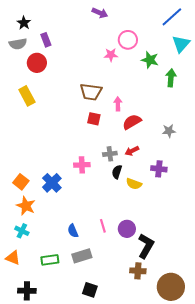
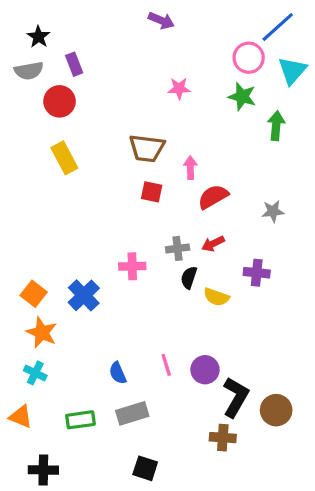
pink circle: (128, 40) -> (249, 58), moved
yellow rectangle: (27, 96) -> (64, 158), moved
brown circle: (171, 287) -> (276, 410), moved, size x0.7

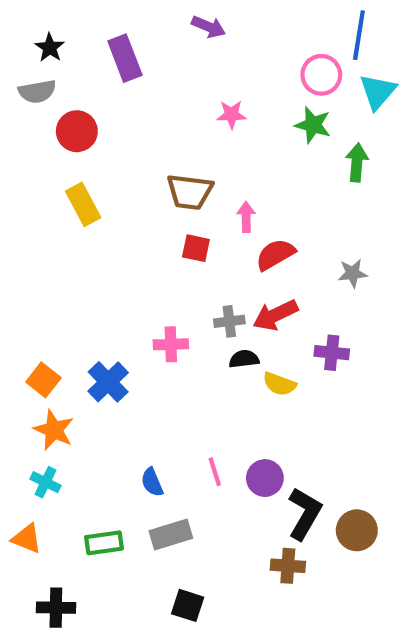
blue line: (278, 27) -> (359, 35), turned -39
purple rectangle: (74, 64) -> (125, 58), moved, size x1.5
red arrow: (213, 244) -> (275, 315), size x1.5
black semicircle: (189, 278) -> (244, 359), turned 65

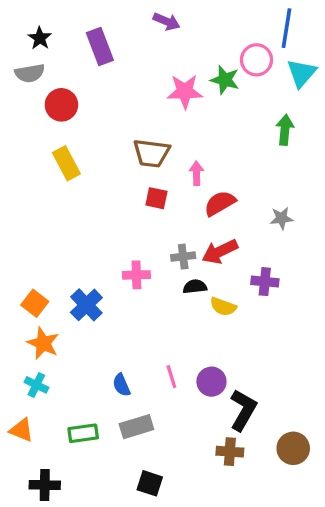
pink star: (231, 115) -> (185, 92), size x1.5
green star: (313, 125) -> (225, 80), moved
brown circle: (357, 530) -> (293, 448), moved

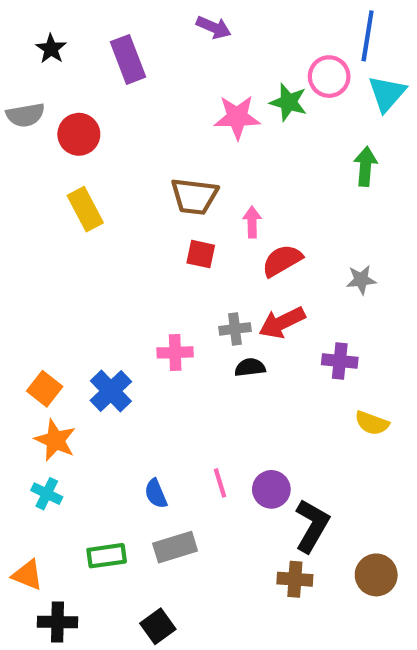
gray semicircle: (30, 73) -> (25, 115), moved
yellow semicircle: (223, 307) -> (372, 423), moved
orange triangle: (21, 430) -> (27, 575), moved
black square: (150, 483) -> (158, 626), moved, turned 36

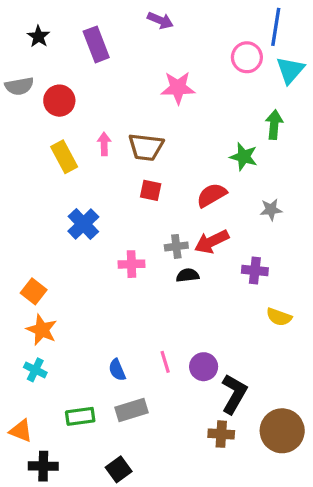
green star: (288, 102) -> (244, 157), moved
pink arrow: (252, 222) -> (104, 144), moved
blue cross: (111, 391) -> (83, 224), moved
brown circle: (376, 575) -> (282, 431), size x1.4

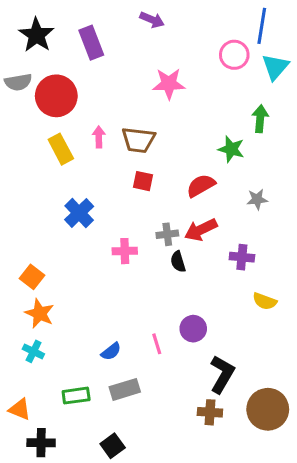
black star: (38, 36) -> (36, 35), size x1.6
red circle: (59, 101) -> (56, 96), size x1.4
black semicircle: (188, 275) -> (178, 262), turned -100
purple circle: (204, 367) -> (193, 329), moved
blue semicircle: (117, 370) -> (111, 351), turned -105

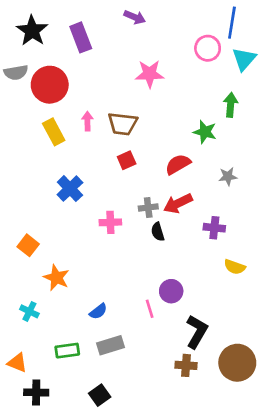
red square: (143, 181) -> (127, 160), turned -36
orange star: (40, 313) -> (56, 278), moved
pink line: (157, 344) -> (150, 309), moved

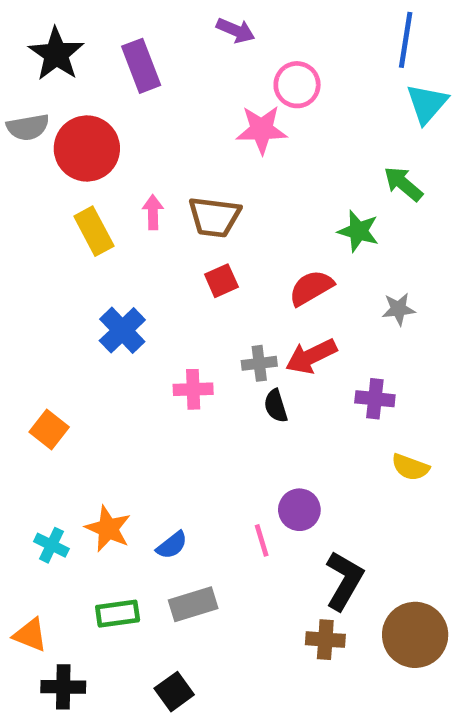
pink circle: (208, 48) -> (297, 85), moved
green arrow: (231, 105) -> (403, 184), turned -55
orange star: (56, 278) -> (108, 529), moved

